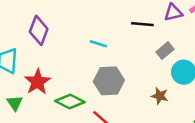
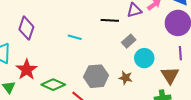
gray hexagon: (109, 81) -> (96, 76), moved

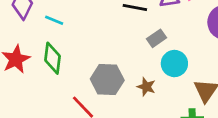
cyan line: (75, 37) -> (54, 20), moved
green diamond: (53, 85) -> (52, 58), moved, turned 65

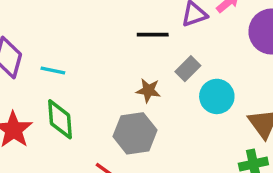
brown star: (146, 87) -> (148, 90), moved

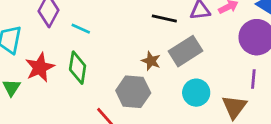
gray rectangle: (188, 69) -> (185, 51), size x1.6
cyan circle: (217, 96) -> (196, 93), moved

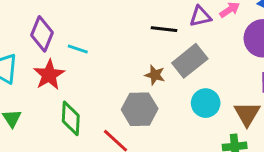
red star: (40, 67) -> (49, 75), moved
green diamond: (78, 68) -> (71, 118), moved

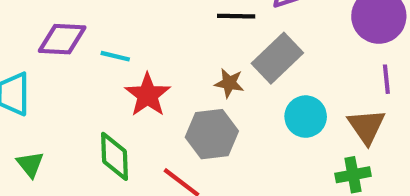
purple diamond: (42, 34) -> (62, 39), turned 76
red star: (49, 75) -> (148, 95), moved

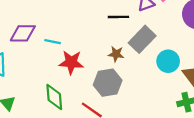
red star: (148, 95) -> (71, 62), turned -30
cyan circle: (306, 117) -> (168, 61), moved

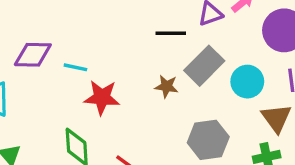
cyan circle: (168, 61) -> (247, 82), moved
gray hexagon: (108, 83) -> (208, 140), moved

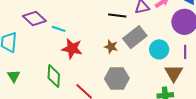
purple diamond: (33, 55) -> (34, 19), turned 35
gray hexagon: (208, 140) -> (117, 79), moved

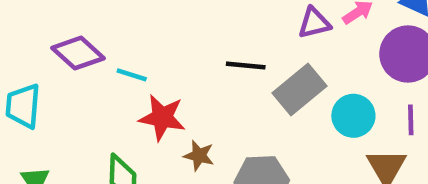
black line: (117, 15) -> (246, 66), moved
brown star: (111, 47) -> (199, 156), moved

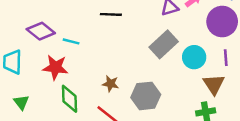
black line: (246, 66) -> (111, 14), moved
red star: (162, 118) -> (55, 67), moved

